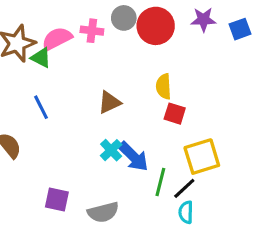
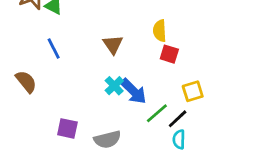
brown triangle: (109, 102) -> (113, 44), turned -40
yellow square: (202, 157) -> (193, 91), size x0.7
green line: (160, 182) -> (157, 113), turned 35

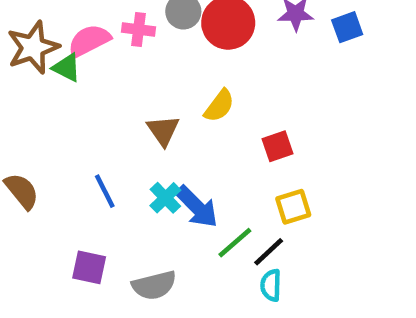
yellow semicircle: (160, 31) -> (219, 106), moved, turned -140
blue line: (54, 49) -> (105, 191), moved
red square: (169, 54) -> (278, 146), moved, turned -36

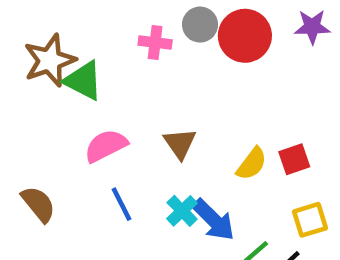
pink semicircle: (89, 41) -> (106, 146), moved
green triangle: (67, 68) -> (83, 81), size x1.4
yellow semicircle: (219, 106) -> (252, 164), moved

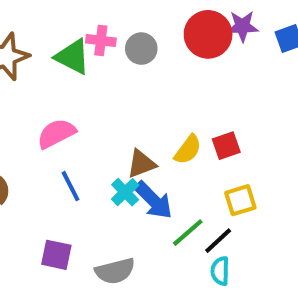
gray circle: (200, 25) -> (141, 49), moved
red circle: (245, 36) -> (208, 34), moved
green triangle: (83, 81) -> (73, 57), moved
brown triangle: (180, 144) -> (141, 164), moved, turned 44

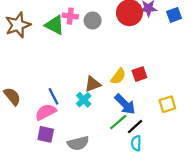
pink semicircle: (56, 133) -> (46, 112), moved
blue arrow: (153, 200) -> (125, 104), moved
yellow square: (240, 200) -> (167, 104), moved

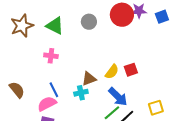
pink cross: (70, 16) -> (51, 56), moved
cyan cross: (84, 100) -> (81, 93), turned 32
yellow square: (167, 104) -> (156, 108), moved

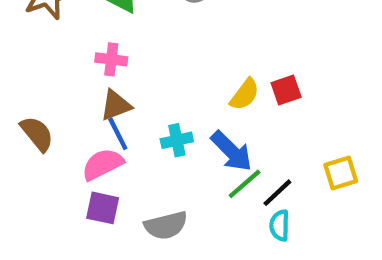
brown triangle: (89, 79) -> (116, 105), moved
blue arrow: (118, 97) -> (231, 151), moved

